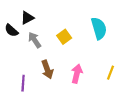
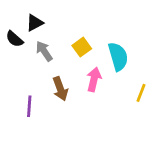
cyan semicircle: (99, 28) -> (118, 57), moved
pink arrow: (77, 74) -> (94, 79), moved

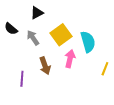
black triangle: (35, 23) -> (37, 13), moved
yellow square: (82, 47) -> (61, 35), size x1.5

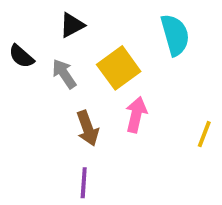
cyan semicircle: (88, 42) -> (175, 35), moved
purple line: (22, 79) -> (84, 183), moved

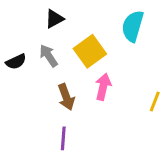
cyan semicircle: (175, 35) -> (133, 26), turned -148
black semicircle: (21, 56) -> (16, 62), moved, turned -66

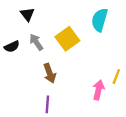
black triangle: (54, 19) -> (27, 14), moved, turned -40
pink arrow: (103, 87) -> (98, 90), moved

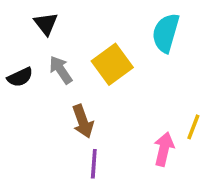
purple line: (47, 104) -> (94, 164), moved

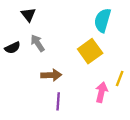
yellow square: (112, 64) -> (90, 51), moved
brown arrow: (83, 121) -> (51, 75), turned -72

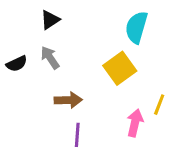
black triangle: (28, 15) -> (50, 20), moved, turned 35

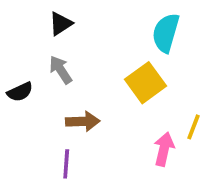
black semicircle: (17, 64) -> (20, 92), moved
purple line: (77, 135) -> (66, 164), moved

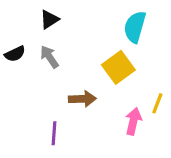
black semicircle: (20, 92) -> (15, 54), moved
brown arrow: (83, 121) -> (82, 99), moved

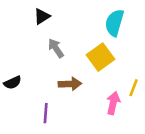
black semicircle: (15, 54) -> (13, 83), moved
gray arrow: (49, 57) -> (56, 48), moved

